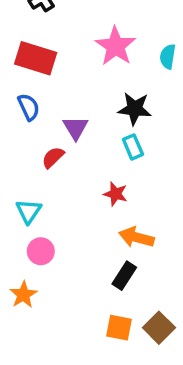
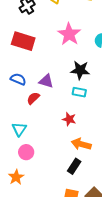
blue semicircle: (29, 107) -> (18, 79), moved, turned -42
purple triangle: (76, 128) -> (46, 81), turned -42
cyan rectangle: (133, 147) -> (79, 92), turned -56

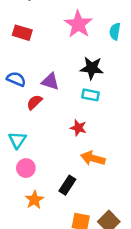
red rectangle: (23, 41) -> (22, 33), size x0.7
black rectangle: (74, 166) -> (67, 185), moved
orange star: (16, 177) -> (34, 200), moved

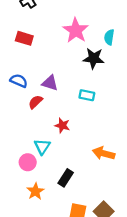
black star: (92, 68) -> (94, 58), moved
red star: (78, 128) -> (62, 125), moved
cyan triangle: (17, 140) -> (42, 147), moved
orange arrow: (93, 158) -> (104, 153), moved

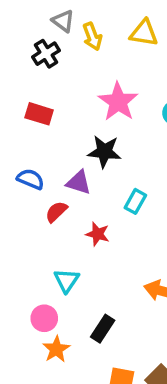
black star: (94, 58) -> (104, 152), moved
cyan rectangle: (87, 95) -> (135, 201), turned -72
red star: (62, 125) -> (98, 234), moved
pink circle: (28, 162) -> (44, 318), moved

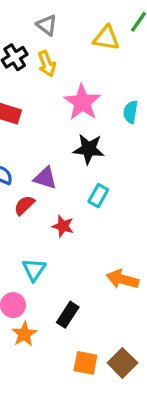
gray triangle: (63, 21) -> (47, 25), moved
yellow arrow: (92, 36) -> (47, 64), moved
black star: (104, 152) -> (89, 149), moved

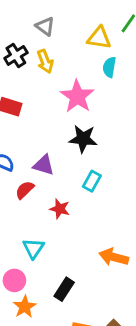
cyan semicircle: (130, 112) -> (109, 67), moved

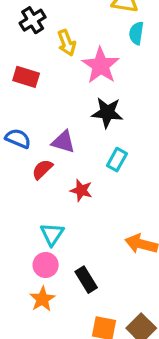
yellow arrow: (45, 61) -> (67, 43), moved
pink circle: (14, 280) -> (46, 265), moved
black rectangle: (64, 289) -> (86, 280), turned -65

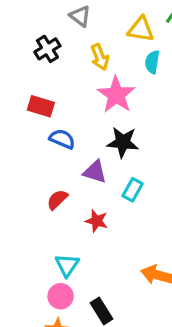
yellow arrow: (67, 43) -> (100, 57), moved
blue semicircle: (18, 139) -> (62, 139), moved
purple triangle: (63, 142) -> (95, 172), moved

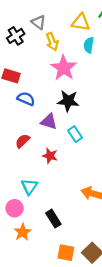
gray triangle: (80, 16) -> (39, 22), moved
cyan rectangle: (133, 190) -> (75, 134), turned -63
pink circle: (61, 296) -> (15, 208), moved

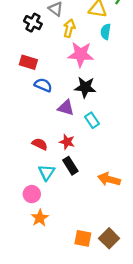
black cross: (16, 36) -> (33, 23), turned -30
yellow arrow: (52, 42) -> (69, 28), turned -144
pink star: (64, 68) -> (81, 54), turned -30
red semicircle: (23, 141) -> (40, 144), moved, turned 70
black rectangle: (53, 219) -> (70, 166), moved

